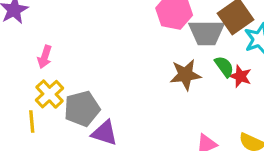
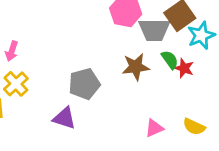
gray pentagon: (82, 109) -> (84, 84), moved

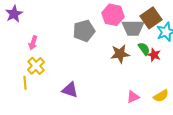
gray pentagon: (84, 84) -> (84, 31), moved
yellow semicircle: (194, 127) -> (161, 96), turned -56

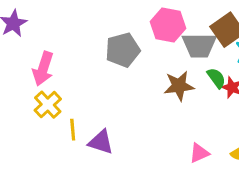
pink arrow: (33, 43) -> (43, 69), size x1.5
yellow line: (25, 83) -> (73, 130), moved

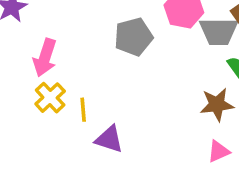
brown star: (179, 86) -> (217, 105), moved
yellow line: (73, 130) -> (83, 110), moved

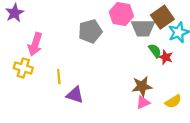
yellow cross: (50, 98) -> (23, 68), moved, turned -30
brown star: (217, 105) -> (142, 86), moved

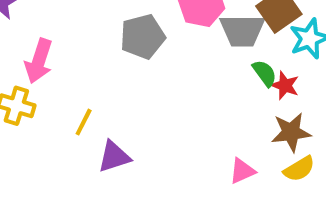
yellow line: (59, 77) -> (84, 122), turned 32
brown star: (142, 86) -> (291, 132), moved
purple triangle: (75, 95) -> (114, 157), turned -36

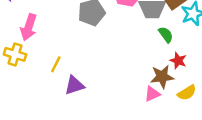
red star: (285, 85) -> (178, 61), moved
brown star: (291, 132) -> (162, 77), moved

